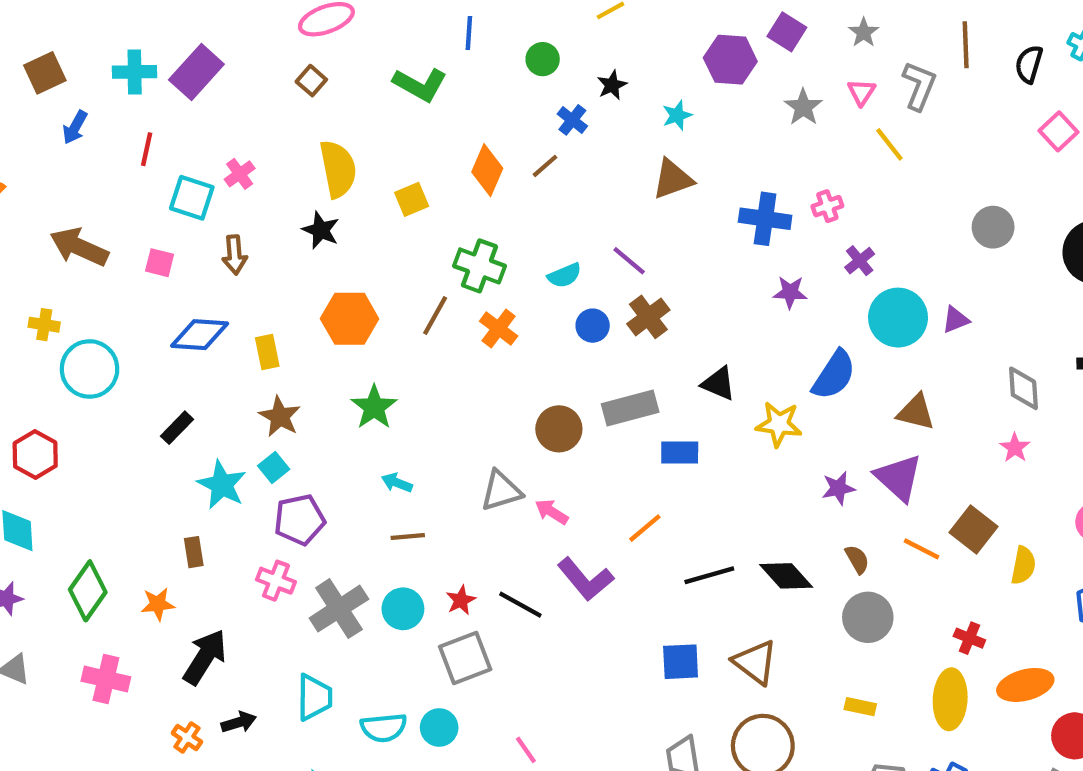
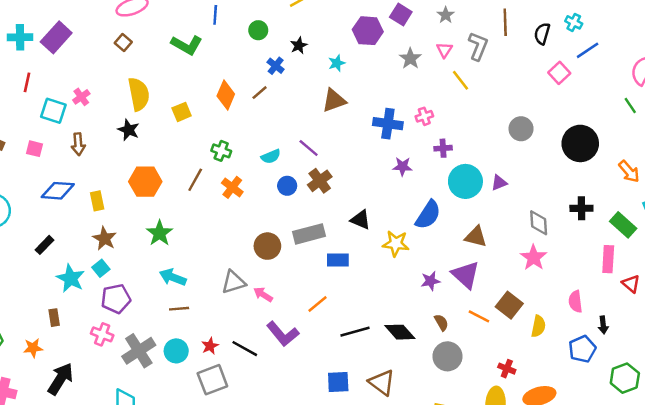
purple cross: (860, 261) -> (443, 148), turned 35
green cross: (480, 266) -> (221, 151), size x0.7
pink star: (1015, 448) -> (534, 258), size x1.5
cyan arrow: (397, 483) -> (173, 277), size x1.5

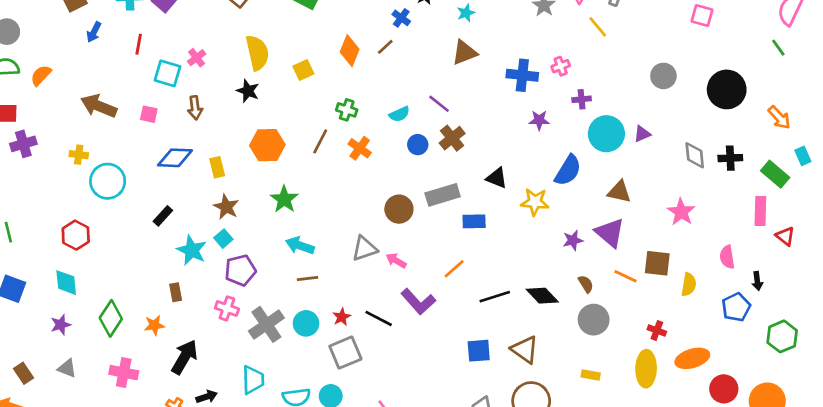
pink square: (559, 73) -> (702, 15), turned -30
gray diamond: (539, 223) -> (695, 155), moved
brown square: (509, 305) -> (657, 263), turned -30

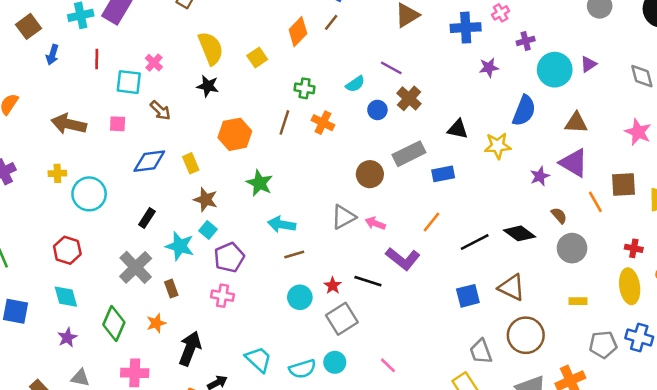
orange diamond: (350, 51) -> (298, 32), turned 32
brown arrow: (195, 108) -> (160, 110), turned -30
orange line: (625, 276) -> (595, 202), turned 45
gray cross: (266, 324) -> (136, 267), moved
cyan trapezoid: (253, 380) -> (258, 359), turned -36

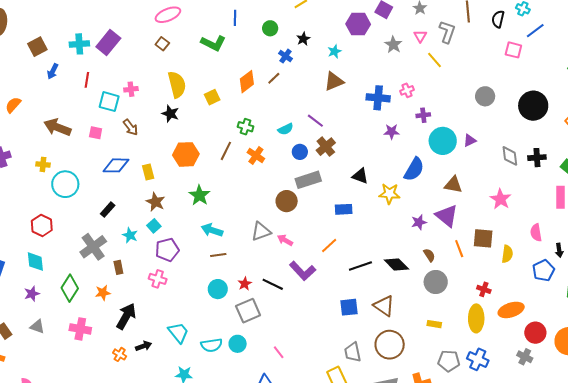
pink cross: (154, 63) -> (131, 89), turned 32
gray rectangle: (409, 154) -> (308, 180), moved
cyan star: (180, 246) -> (130, 235), size x0.7

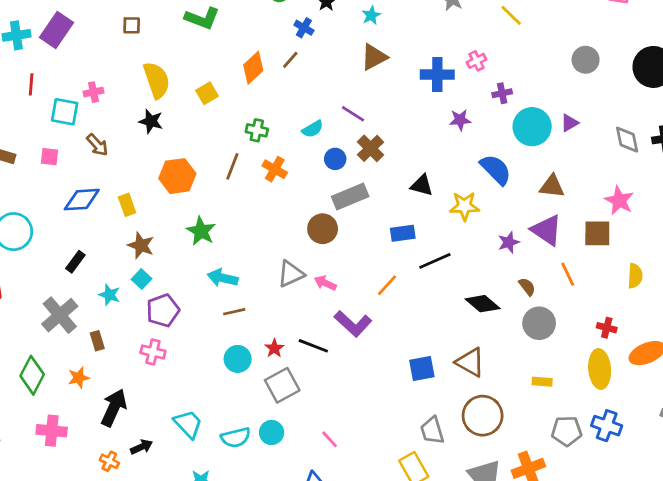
brown square: (162, 44) -> (132, 25), turned -32
blue semicircle: (414, 169) -> (496, 169), turned -70
brown square: (483, 238) -> (597, 233), moved
black line: (360, 266) -> (435, 261), moved

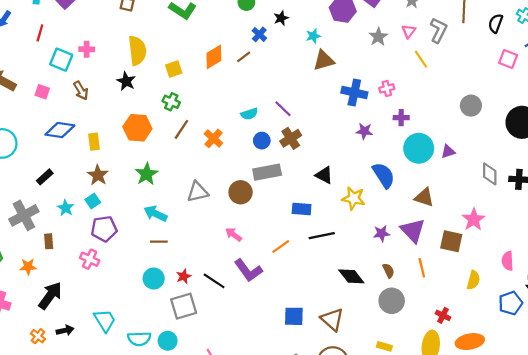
brown triangle: (374, 57) -> (324, 60), moved
green cross: (257, 130) -> (171, 102), moved
gray triangle: (291, 274) -> (198, 192), moved

